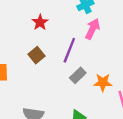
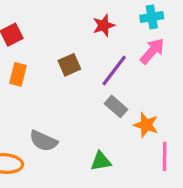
red star: (40, 22) -> (104, 25), moved
gray rectangle: (78, 75) -> (116, 106), turned 70

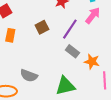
green triangle: (101, 161) -> (65, 86), size x1.5

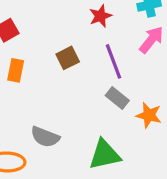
purple line: (70, 29) -> (113, 61), turned -55

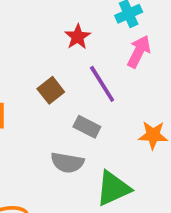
gray rectangle: (117, 98) -> (87, 127), moved
gray semicircle: (45, 137) -> (67, 163), moved

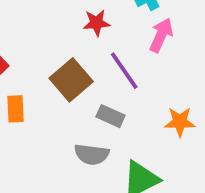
red star: (78, 37) -> (96, 23), turned 30
brown square: (51, 90) -> (71, 80), size x1.5

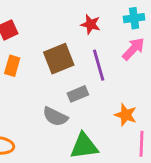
gray rectangle: (110, 116) -> (78, 94), turned -66

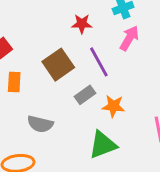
orange star: (126, 115) -> (113, 106), moved
gray semicircle: (55, 117) -> (40, 124), moved

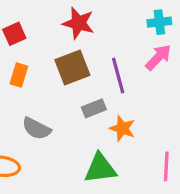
red star: (82, 24) -> (78, 23), moved, size x1.4

